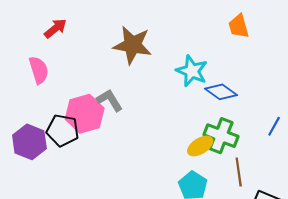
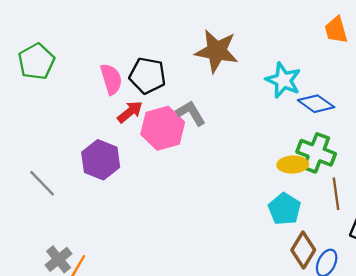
red arrow: (55, 28) -> (130, 112), moved
black pentagon: (63, 130) -> (148, 76), moved
yellow ellipse: (200, 146) -> (293, 165), turned 30

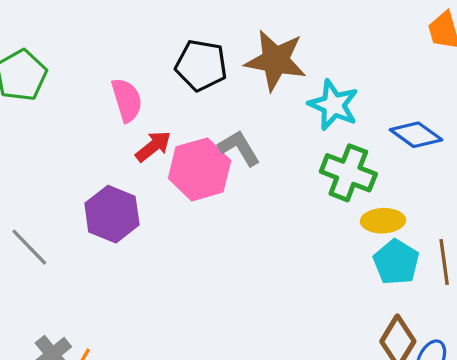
black pentagon: (148, 76) -> (201, 65), moved
cyan star: (283, 80) -> (333, 105), moved
green cross: (316, 153) -> (348, 173), moved
cyan pentagon: (284, 209) -> (396, 262), moved

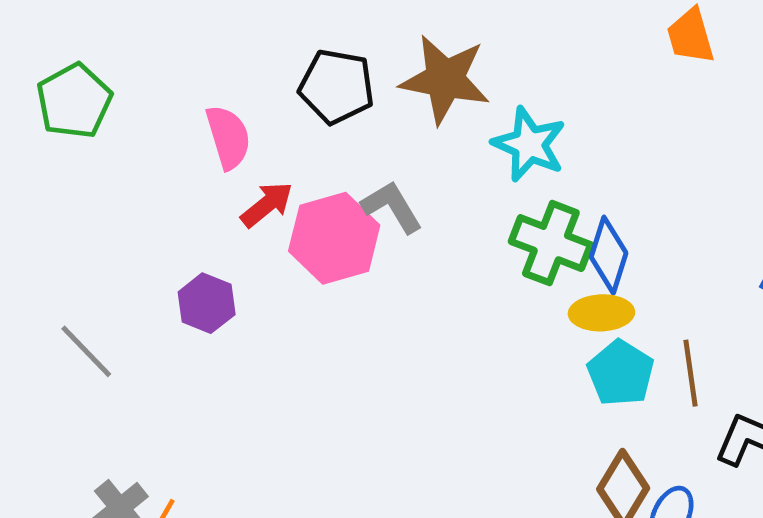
blue diamond: (416, 135) -> (609, 255), moved, turned 72
purple hexagon: (112, 214) -> (207, 303), size x0.7

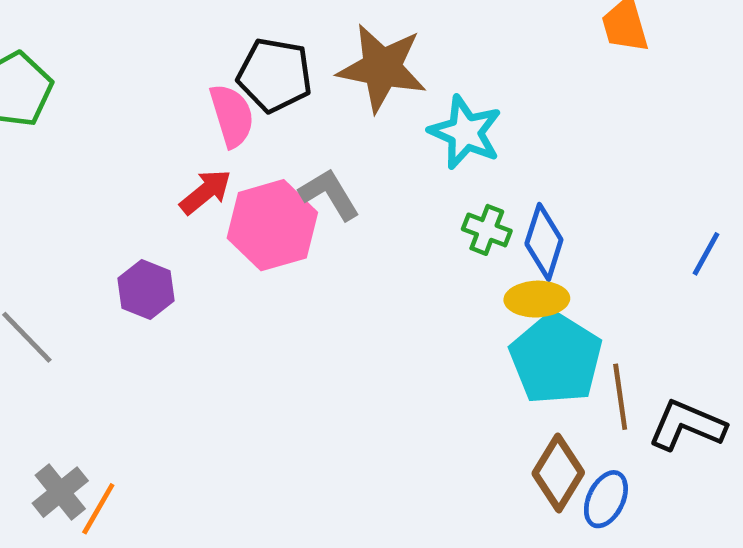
pink semicircle: (228, 137) -> (232, 116), moved
green cross: (551, 243) -> (487, 230), size x0.6
cyan pentagon: (621, 373) -> (556, 359), size x1.4
brown line: (691, 373) -> (620, 397), moved

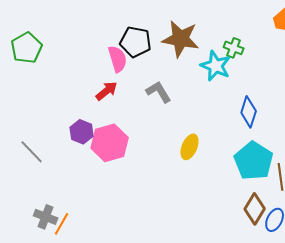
pink hexagon: (272, 225) -> (110, 143), moved
green cross: (487, 230) -> (234, 48), moved
yellow ellipse: (537, 299) -> (190, 147), moved, turned -65
gray cross: (60, 492) -> (46, 217), turned -30

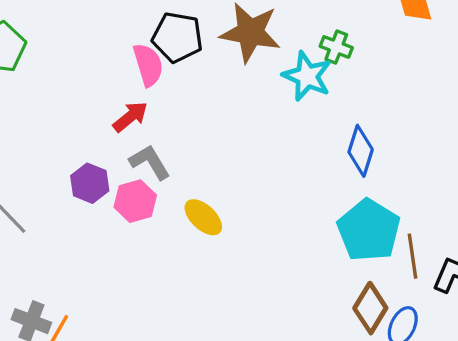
gray L-shape: (159, 92) -> (150, 162), moved
pink hexagon: (110, 143) -> (135, 201), size x0.7
yellow ellipse: (190, 147) -> (203, 217), moved, turned -70

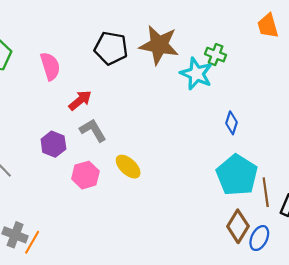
pink semicircle: (148, 65) -> (50, 66), moved
blue diamond: (361, 151) -> (232, 123), size x0.7
pink hexagon: (135, 201) -> (85, 175), moved

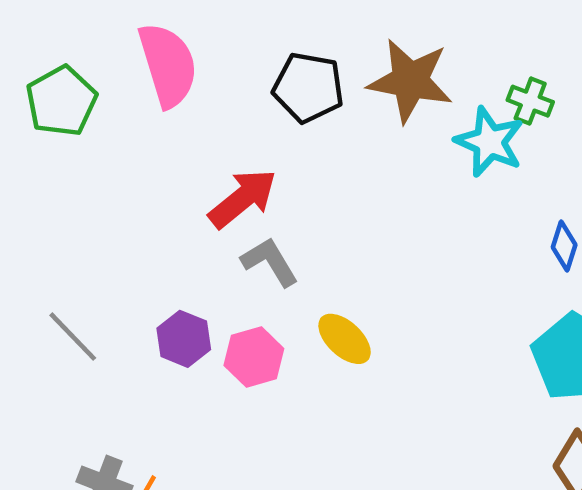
pink semicircle: (50, 66) -> (168, 65), moved, size x1.4
red arrow: (80, 100) -> (243, 198), size x1.4
purple hexagon: (53, 144) -> (184, 339), moved

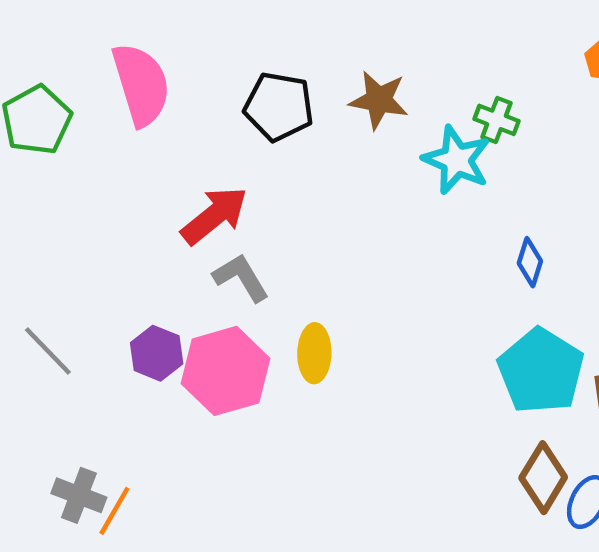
brown star: (410, 81) -> (379, 100), size x0.7
yellow ellipse: (345, 339) -> (314, 353), turned 48
pink hexagon: (254, 357) -> (226, 371), size x1.5

